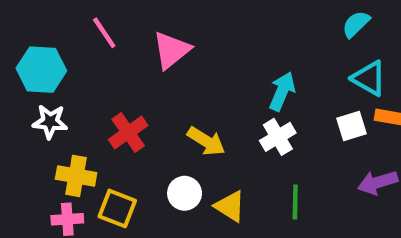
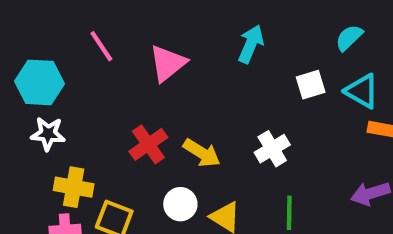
cyan arrow: (282, 91) -> (251, 44), moved
white square: (352, 126) -> (311, 85), moved
red cross: (128, 133) -> (148, 144), moved

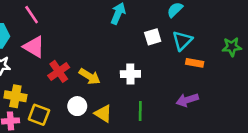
pink triangle: (168, 63) -> (34, 47), moved, turned -50
cyan triangle: (362, 91) -> (182, 41), turned 45
white cross: (272, 149) -> (130, 74), turned 30

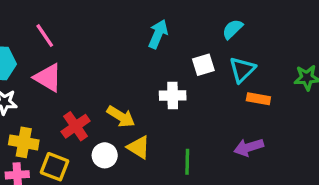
red cross: (59, 71) -> (76, 126), moved
white cross: (130, 74) -> (173, 95), moved
yellow triangle: (103, 114) -> (139, 147), moved

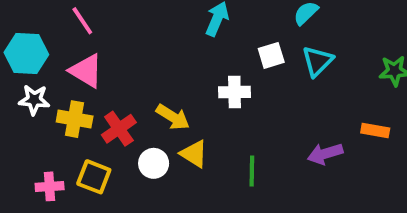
orange rectangle: (258, 99) -> (375, 131), moved
yellow cross: (24, 142) -> (75, 119), moved

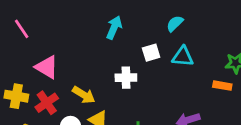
cyan triangle: (317, 61) -> (183, 57), turned 50
pink triangle: (86, 71) -> (47, 67), moved
orange rectangle: (375, 131) -> (222, 86), moved

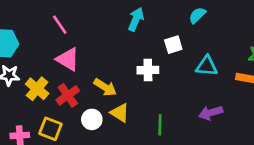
pink line: (22, 29) -> (60, 25), moved
cyan triangle: (183, 57) -> (207, 66), moved
yellow cross: (16, 96) -> (37, 89), turned 30

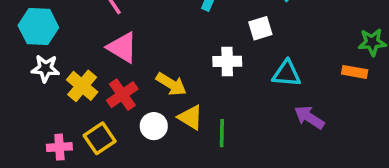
cyan triangle: (207, 66) -> (287, 74), moved
purple arrow: (211, 113) -> (309, 117), turned 50
green line: (160, 125) -> (222, 133), moved
yellow square: (50, 129) -> (100, 138), turned 35

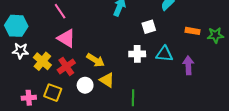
white cross: (227, 61) -> (137, 54), moved
orange rectangle: (355, 72) -> (192, 31), moved
purple arrow: (309, 117) -> (188, 65), moved, turned 54
green line: (222, 133) -> (133, 98), moved
yellow square: (100, 138) -> (53, 93), turned -36

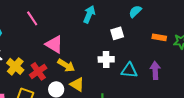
pink triangle: (66, 38) -> (54, 44), moved
cyan triangle: (164, 54) -> (129, 70), moved

